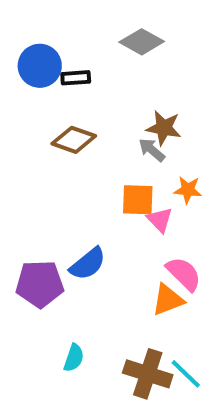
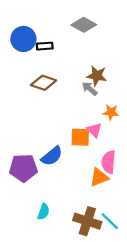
orange square: (138, 200) -> (80, 137), moved
pink semicircle: (184, 274) -> (109, 162), turned -130

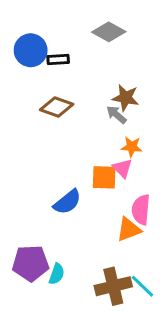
orange star: (111, 112) -> (132, 147), moved
purple pentagon: (23, 168) -> (31, 263), moved
brown cross: (87, 221) -> (113, 286), turned -32

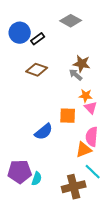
black rectangle: (58, 59) -> (38, 39), turned -32
pink triangle: (123, 168) -> (91, 108), moved
cyan line: (142, 286) -> (93, 172), moved

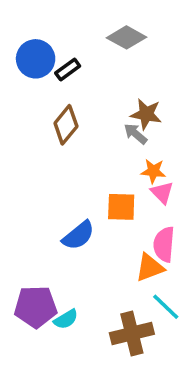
brown diamond: (37, 70) -> (66, 125), turned -70
cyan semicircle: (37, 179) -> (66, 319), turned 40

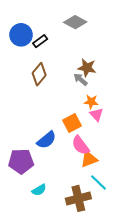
orange square: (121, 207) -> (72, 123), turned -30
pink semicircle: (164, 244) -> (81, 145), moved, turned -42
purple pentagon: (36, 307) -> (21, 161), moved

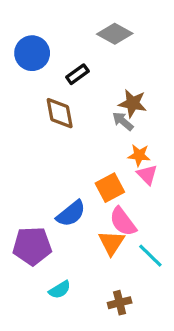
black rectangle: (40, 41) -> (77, 74), moved
brown diamond: (39, 74) -> (60, 113), turned -50
orange triangle: (89, 159) -> (111, 243), moved, turned -36
cyan line: (99, 183) -> (150, 256), moved
brown cross: (78, 198) -> (120, 303), size x0.6

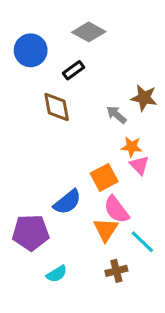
gray diamond: (115, 34) -> (89, 32), moved
brown star: (133, 103) -> (144, 98), moved
brown cross: (120, 303) -> (116, 271), moved

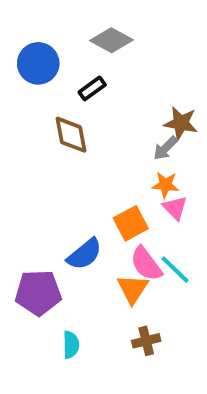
gray arrow: (116, 115) -> (165, 148), moved, turned -85
cyan line: (142, 242) -> (175, 270), moved
cyan semicircle: (57, 274) -> (71, 345), turned -60

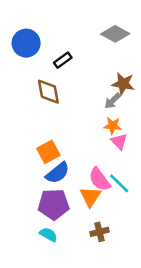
gray diamond: (111, 40) -> (115, 34), moved
orange square: (131, 223) -> (48, 152), moved
purple pentagon: (38, 293) -> (54, 204), moved
cyan semicircle: (71, 345) -> (48, 234), turned -60

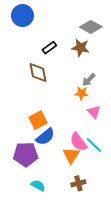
blue circle: (26, 43) -> (22, 16), moved
brown star: (123, 84) -> (80, 48), moved
orange star: (113, 126) -> (82, 93), moved
purple pentagon: (54, 204) -> (26, 154), moved

